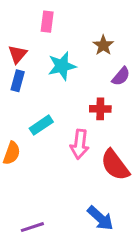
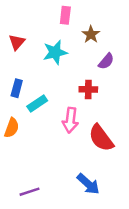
pink rectangle: (47, 22) -> (65, 15), moved
blue rectangle: (18, 81) -> (17, 88), moved

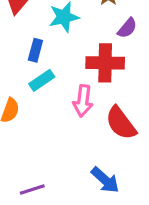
blue rectangle: (17, 88) -> (35, 50), moved
red cross: (88, 89) -> (105, 63), size x1.6

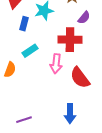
blue rectangle: (35, 50) -> (24, 24), moved
blue arrow: (105, 180) -> (70, 114), turned 48

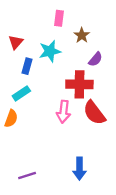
cyan rectangle: (30, 51) -> (21, 93), moved
red semicircle: (80, 78) -> (94, 113), moved

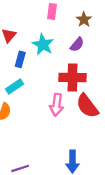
brown star: (82, 35) -> (84, 20), moved
cyan star: (50, 51) -> (43, 45), turned -30
purple semicircle: (95, 59) -> (77, 45), moved

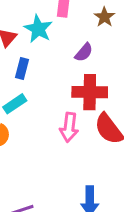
cyan star: (43, 45) -> (38, 29), moved
purple semicircle: (77, 45) -> (84, 52), moved

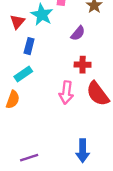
red cross: (90, 92) -> (83, 65), size x0.6

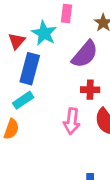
purple semicircle: (78, 33) -> (85, 54), size x1.6
blue rectangle: (29, 46) -> (30, 69), size x1.6

